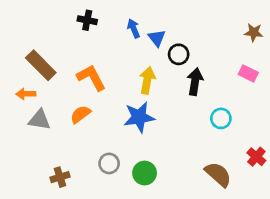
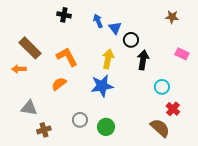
brown star: (254, 33) -> (172, 17), moved
gray triangle: (39, 120) -> (29, 108), moved
red cross: (256, 157) -> (173, 109), moved

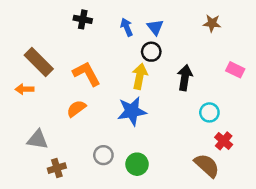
brown star: (172, 17) -> (212, 23), moved
blue triangle: (115, 28) -> (155, 27), moved
black circle: (131, 40) -> (151, 52), moved

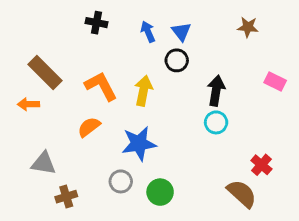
yellow arrow: (140, 76) -> (143, 91), moved
blue star: (132, 111) -> (139, 144), moved
cyan circle: (209, 112) -> (216, 122), moved

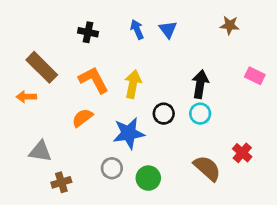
black cross: (97, 23) -> (88, 32), moved
black circle: (177, 60) -> (164, 114), moved
brown semicircle: (242, 194) -> (207, 168), moved

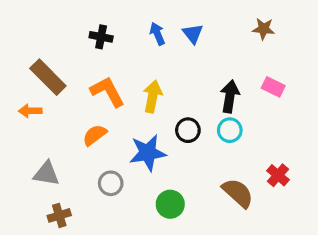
pink rectangle: (255, 76) -> (273, 87), moved
gray circle: (112, 168) -> (111, 183), moved
brown cross: (61, 182) -> (59, 215), moved

